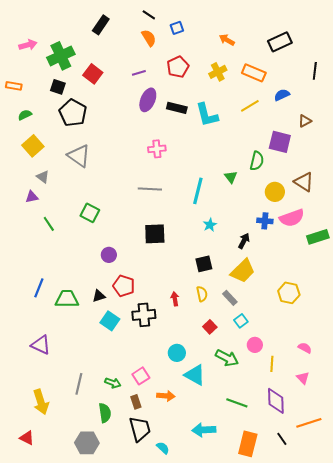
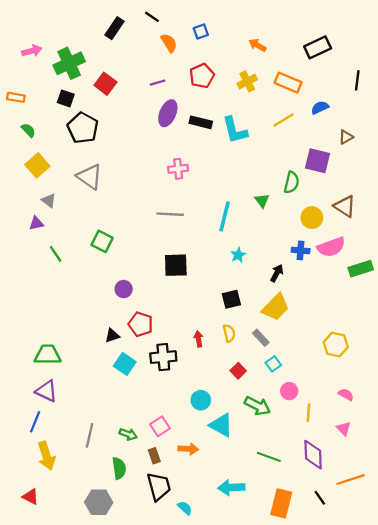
black line: (149, 15) -> (152, 17), moved
green semicircle: (25, 115) -> (28, 130), turned 72
blue line: (39, 288) -> (35, 422), moved
yellow hexagon: (289, 293) -> (336, 345), moved
green trapezoid: (67, 299) -> (48, 355), moved

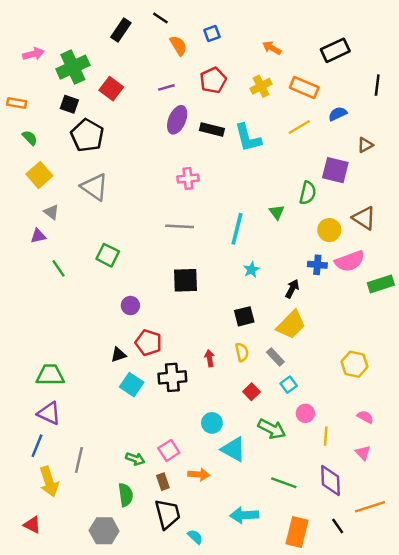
gray line: (90, 435) -> (79, 460), moved

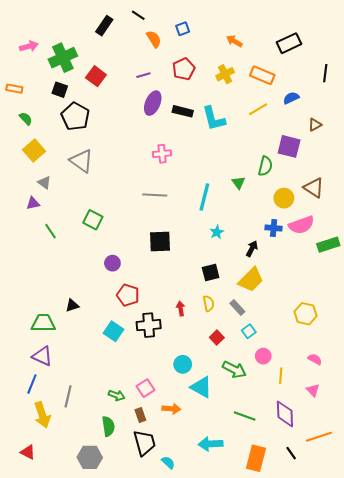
black triangle: (118, 355) -> (72, 305), moved

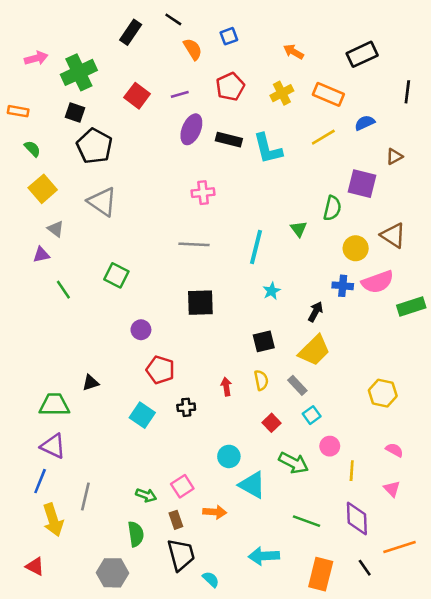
red square: (96, 76) -> (137, 96), moved
black cross: (149, 325) -> (186, 407), size x0.6

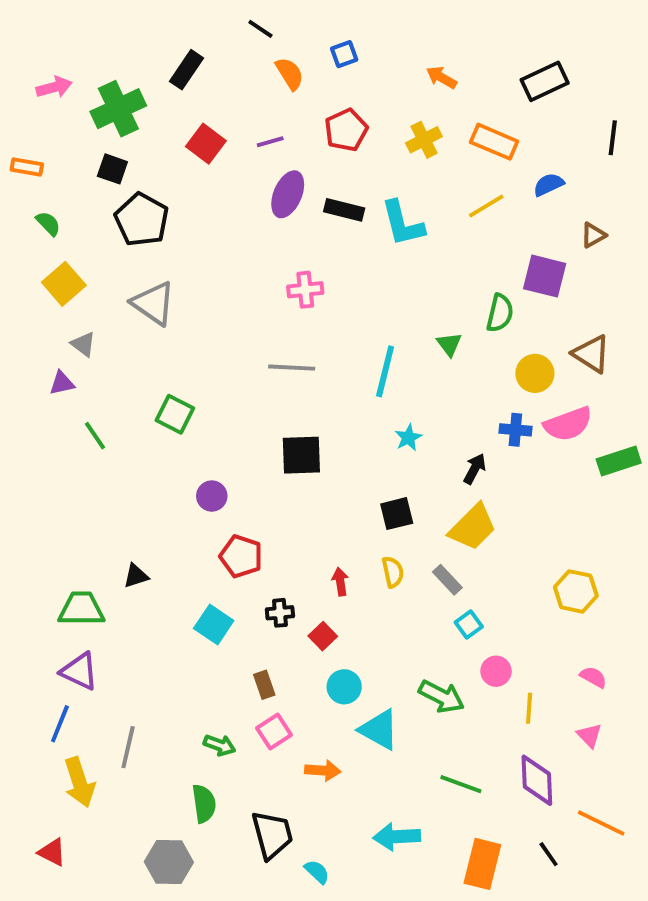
black rectangle: (131, 32) -> (186, 70), moved
red square: (272, 423) -> (323, 636), moved
brown rectangle: (176, 520) -> (264, 685), moved
orange line: (400, 547) -> (601, 823), turned 44

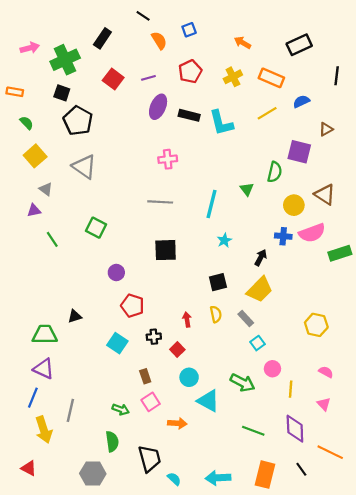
cyan arrow: (397, 837) -> (218, 478), moved

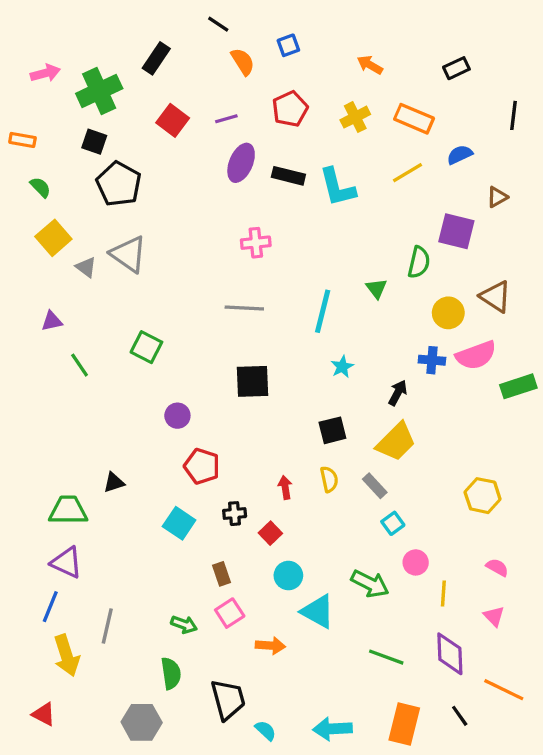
black rectangle: (299, 45) -> (456, 68), size x0.7
gray triangle: (46, 189) -> (86, 267), moved

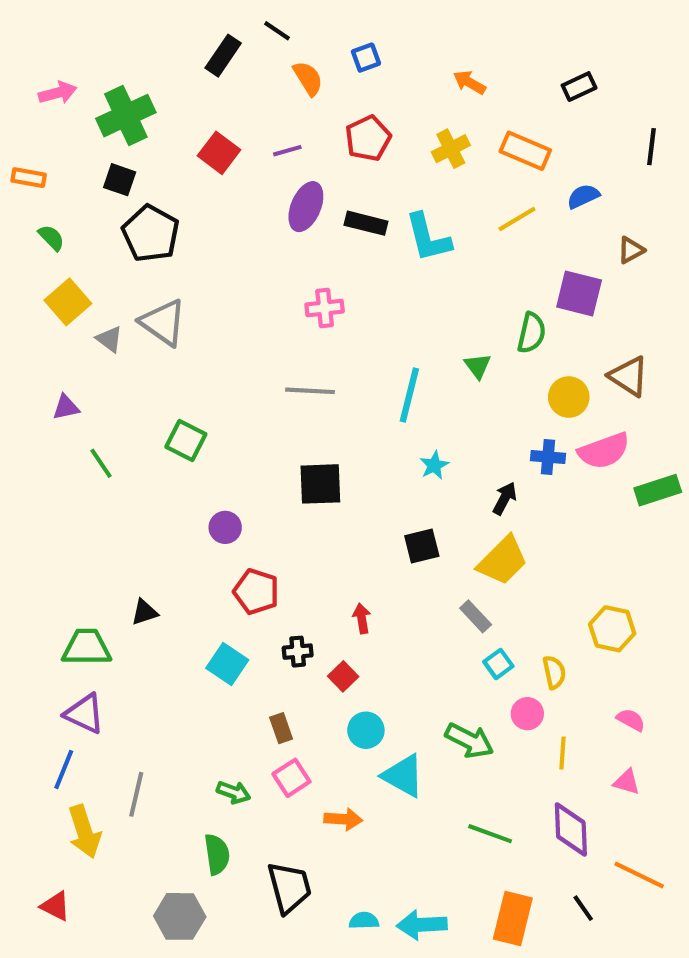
black rectangle: (156, 58) -> (223, 56), moved
yellow semicircle: (329, 479) -> (554, 672), moved
pink triangle: (494, 616) -> (627, 782), turned -30
cyan semicircle: (266, 731) -> (364, 921), moved, turned -45

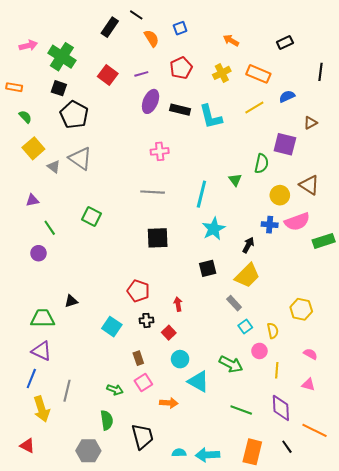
green cross: (126, 116) -> (62, 57), turned -32
cyan star: (434, 465) -> (214, 229), size x1.6
purple circle: (225, 527) -> (38, 253), moved
red pentagon: (256, 592) -> (138, 291), moved

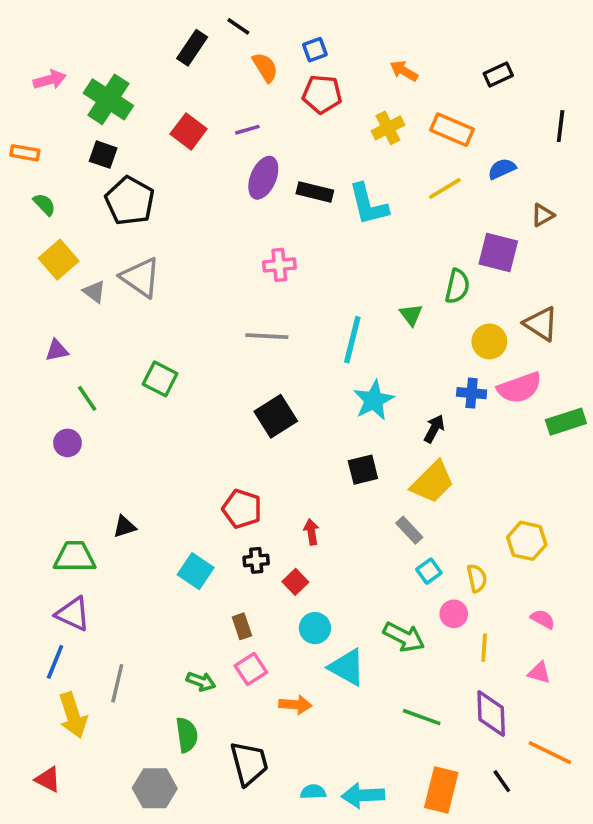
red pentagon: (181, 68) -> (322, 94), moved, turned 30
black square: (158, 238) -> (276, 416), turned -30

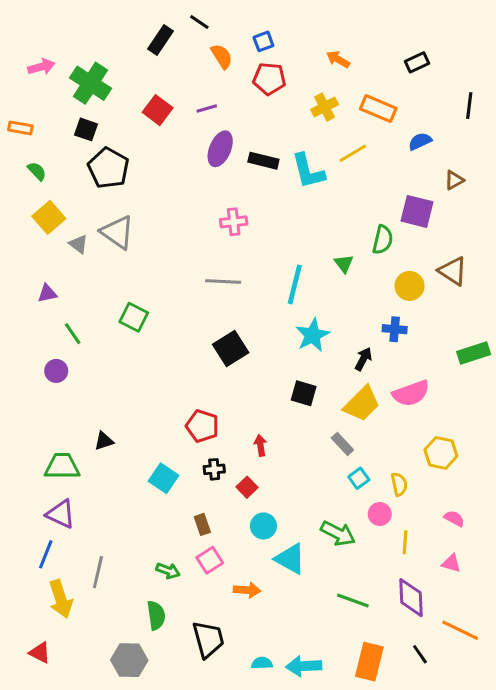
yellow line: (445, 188) -> (353, 153), moved
pink semicircle: (520, 388) -> (411, 393), moved
black square: (363, 470) -> (304, 393), turned 30

